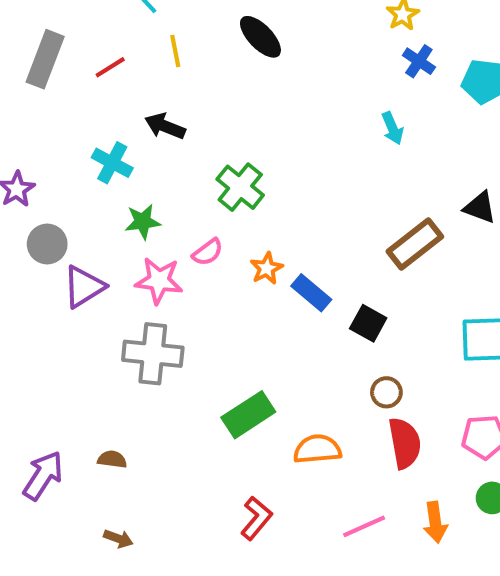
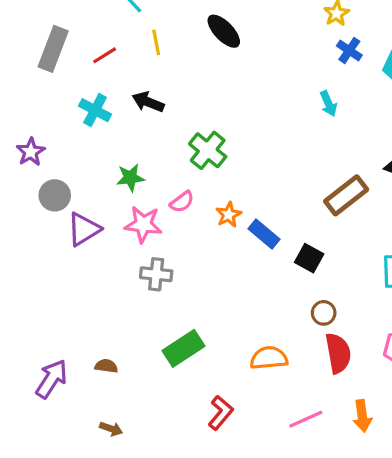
cyan cross: (112, 163) -> (95, 110), moved
gray cross: (153, 354) -> (156, 274), moved, size x0.7
green rectangle: (248, 415) -> (184, 348), moved

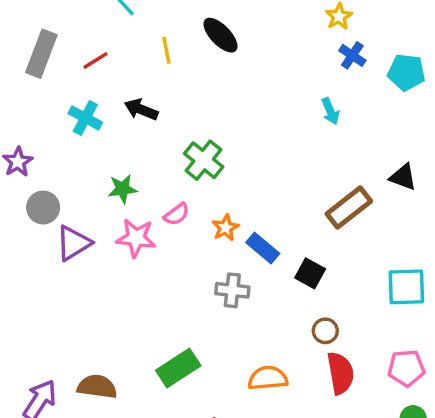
yellow line: (156, 42) -> (166, 50), moved
gray cross: (156, 274) -> (232, 290), moved
brown semicircle: (106, 366) -> (97, 387), size x1.6

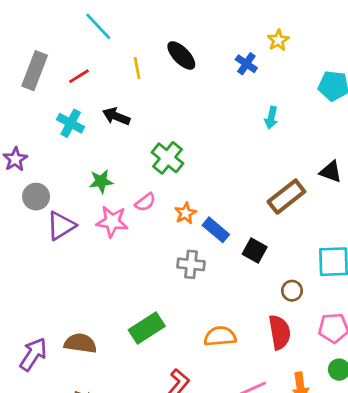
blue cross: (352, 55) -> (246, 64), moved
cyan arrow: (330, 111) -> (271, 118), turned 35
brown circle: (325, 331) -> (292, 291), moved

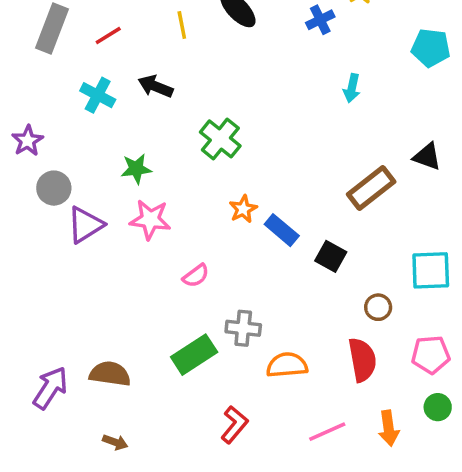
blue cross: (246, 64) -> (320, 20), turned 30
pink semicircle: (145, 202) -> (196, 276), moved
gray cross: (191, 264) -> (243, 328), moved

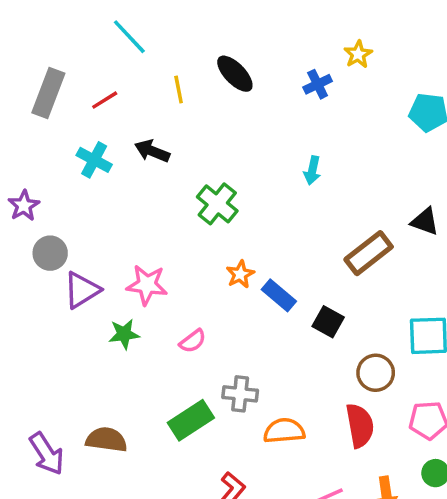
cyan arrow: (352, 88) -> (312, 170), moved
green star: (136, 169) -> (124, 334), moved
brown circle: (378, 307) -> (376, 373), size x1.4
purple arrow: (50, 388) -> (47, 454), turned 114

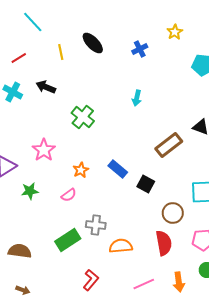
yellow star: (358, 54) -> (175, 32), moved
orange star: (240, 274) -> (81, 170), moved
pink star: (147, 285) -> (44, 150), moved, turned 30

